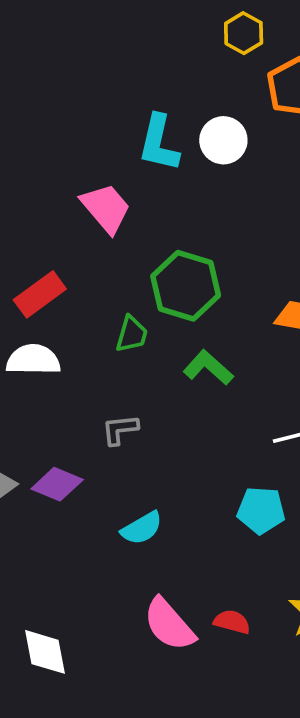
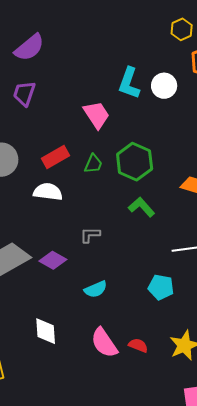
green trapezoid: (132, 334) -> (93, 164), moved
white diamond: (45, 652) -> (46, 331), moved

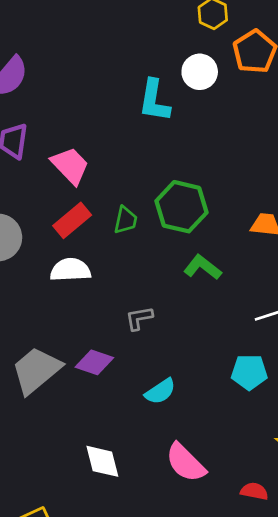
white circle: (164, 86) -> (200, 72), moved
pink trapezoid: (97, 115) -> (70, 166), moved
red semicircle: (138, 345) -> (254, 491), moved

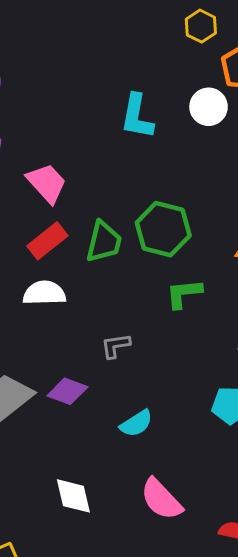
white circle: (200, 72) -> (209, 107), moved
green trapezoid: (126, 220) -> (104, 242), size x1.4
green L-shape: (202, 267) -> (184, 293), turned -45

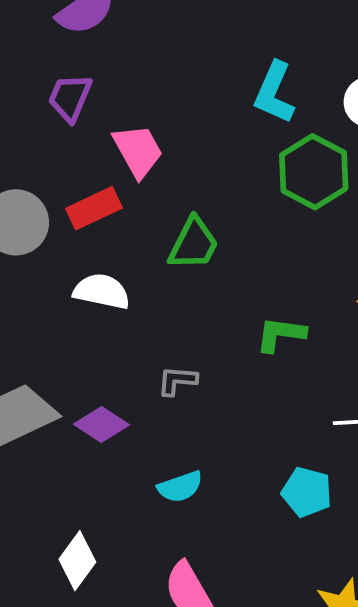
green hexagon: (163, 229) -> (314, 172), moved
red rectangle: (47, 241) -> (94, 208), moved
white diamond: (73, 496) -> (77, 561), turned 36

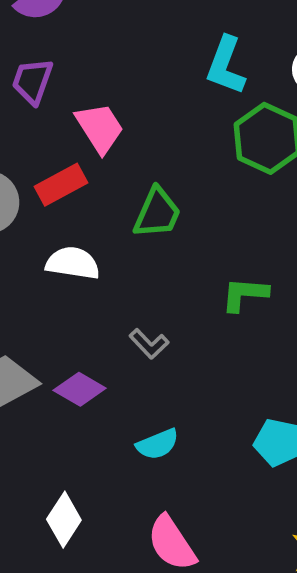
gray L-shape: (177, 381) -> (149, 344), turned -135

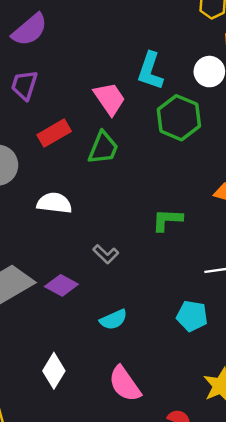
pink trapezoid: (100, 128) -> (110, 99), moved
red rectangle: (61, 185) -> (54, 133), moved
green trapezoid: (157, 213) -> (103, 148), moved

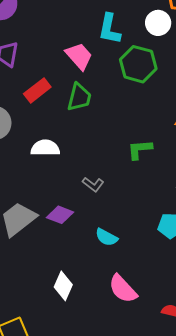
cyan semicircle: (113, 320) -> (106, 237), turned 60

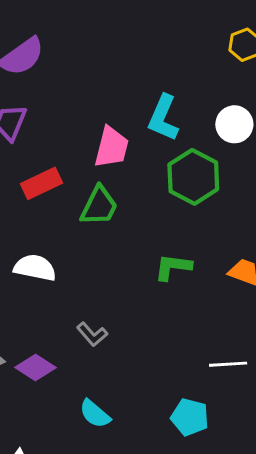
pink trapezoid: (79, 56) -> (112, 147), turned 44
green L-shape: (140, 149) -> (173, 267), moved

